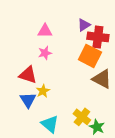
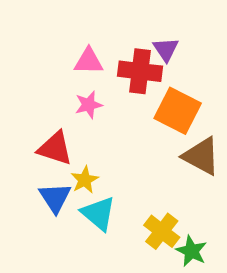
purple triangle: (84, 25) -> (166, 49), turned -32
red cross: (98, 37) -> (140, 71), moved
cyan triangle: (50, 124) -> (99, 214), moved

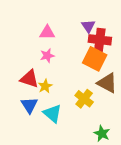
red cross: (140, 71) -> (100, 40), moved
yellow star: (85, 180) -> (45, 86), moved
yellow cross: (162, 231) -> (84, 99), moved

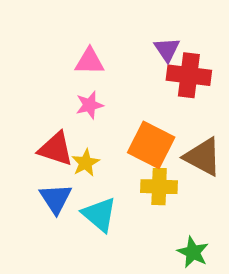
orange square: (95, 59) -> (151, 145), moved
yellow cross: (84, 99) -> (159, 187), turned -36

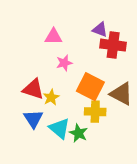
purple triangle: (167, 49) -> (100, 30), turned -35
pink star: (89, 105) -> (64, 63), moved
green star: (193, 252) -> (79, 133), moved

